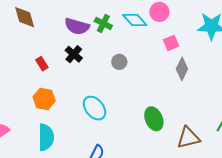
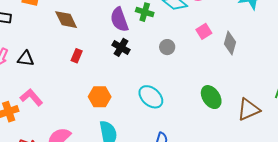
purple semicircle: (77, 26) -> (119, 19), turned 65
pink square: (171, 43) -> (204, 31), moved
red rectangle: (42, 64) -> (77, 56), moved, turned 64

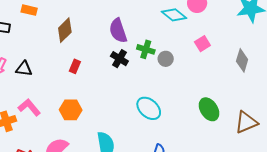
green cross: (145, 12) -> (146, 49), moved
brown diamond: (66, 20) -> (65, 30), turned 70
gray diamond: (230, 43) -> (242, 60), moved
orange hexagon: (100, 97) -> (71, 110), moved

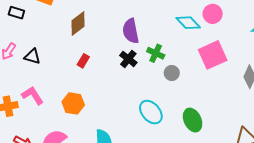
pink square: (202, 44) -> (213, 55), size x1.8
gray circle: (166, 59) -> (172, 73), moved
green ellipse: (209, 109) -> (193, 120), moved

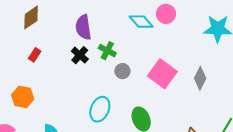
pink square: (213, 55) -> (162, 74), moved, turned -32
cyan ellipse: (151, 112) -> (100, 109), turned 60

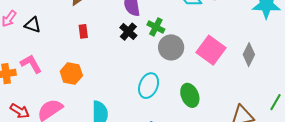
red rectangle: (35, 55) -> (83, 31), turned -40
gray circle: (122, 71) -> (171, 47), size x1.6

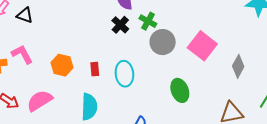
red rectangle: (83, 31) -> (95, 69), moved
gray diamond: (249, 55) -> (238, 66), moved
cyan ellipse: (149, 86) -> (124, 74), moved, turned -30

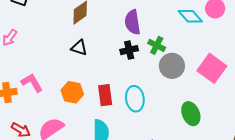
black triangle: (25, 15) -> (79, 48), moved
black cross: (120, 25) -> (129, 50), turned 36
red rectangle: (95, 69) -> (105, 95), size x1.5

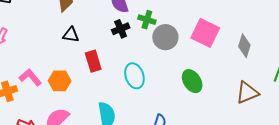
orange hexagon: (72, 92) -> (60, 81), moved
red rectangle: (105, 95) -> (93, 61), moved

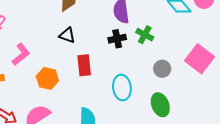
gray circle: (165, 37) -> (162, 69), moved, size x0.7
pink L-shape: (30, 77) -> (21, 54), moved, turned 80
green ellipse: (192, 81) -> (160, 105), moved

